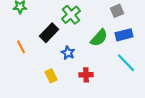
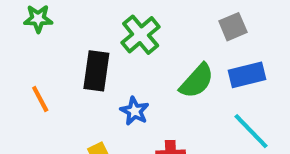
black rectangle: (49, 33) -> (96, 71), turned -36

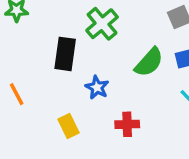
orange line: (40, 99) -> (17, 94), moved

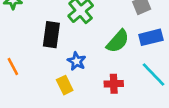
red cross: (127, 124) -> (114, 84), moved
yellow rectangle: (69, 126) -> (65, 85), moved

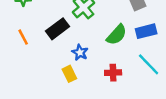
black rectangle: (51, 35) -> (57, 29), turned 45
orange line: (13, 66) -> (23, 37), moved

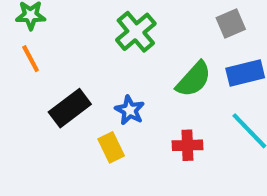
black rectangle: (57, 29) -> (70, 108), moved
orange line: (23, 37) -> (31, 59), moved

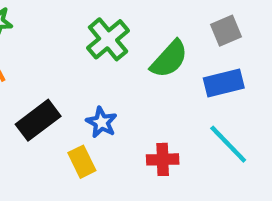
gray square: (231, 24) -> (226, 31), moved
green semicircle: (194, 79) -> (169, 59), moved

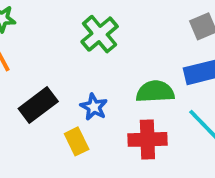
green semicircle: (169, 59) -> (155, 92), moved, turned -135
red cross: (163, 159) -> (147, 139), size x1.4

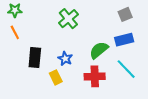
green semicircle: (155, 92) -> (99, 50), turned -36
black rectangle: (38, 105) -> (35, 57), turned -48

